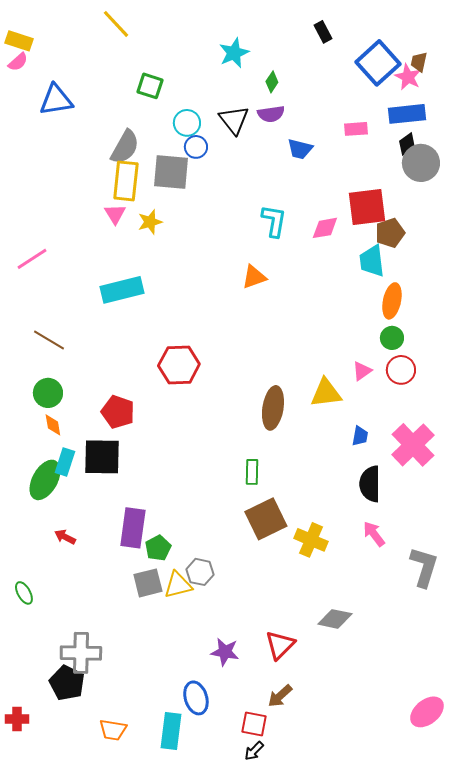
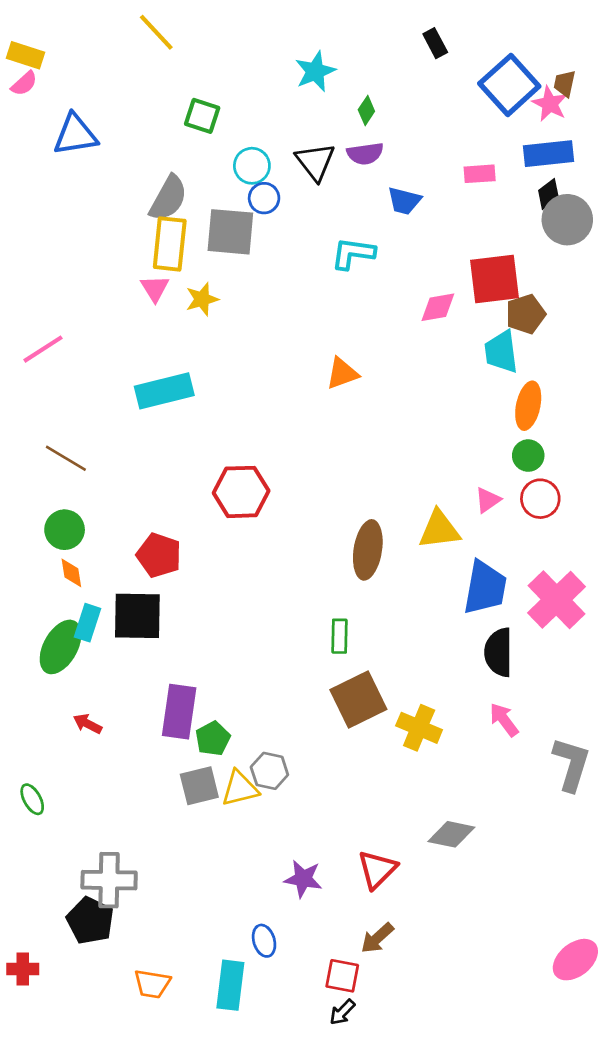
cyan L-shape: (274, 221) -> (353, 253), moved, turned -92
blue trapezoid: (360, 436) -> (485, 588), size x2.0
blue ellipse: (196, 698) -> (264, 941), size x0.7

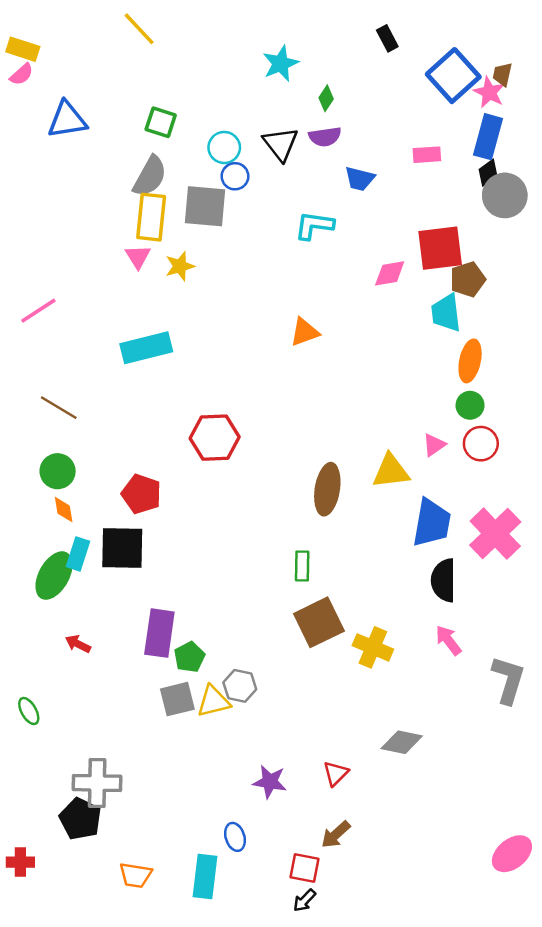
green square: (202, 116) -> (161, 122), moved
blue rectangle: (548, 154) -> (488, 137), turned -69
red triangle: (377, 869) -> (336, 773), size x0.7

